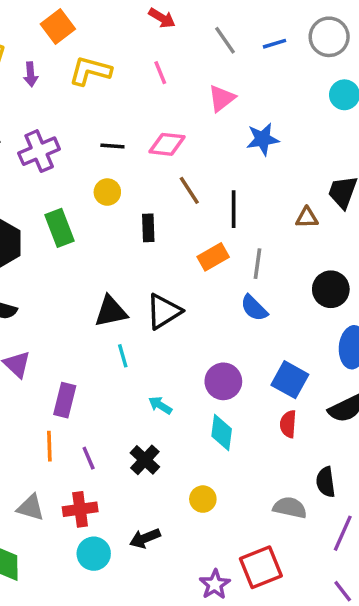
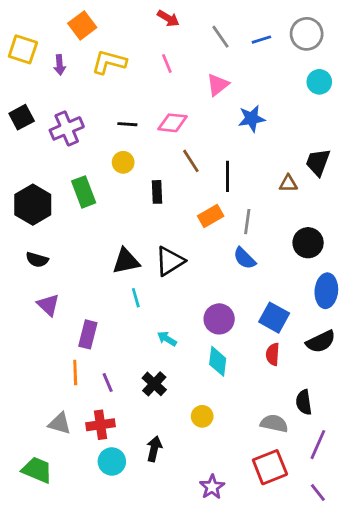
black arrow: (145, 538) -> (154, 449), turned 125
red square: (261, 567) -> (270, 467), moved

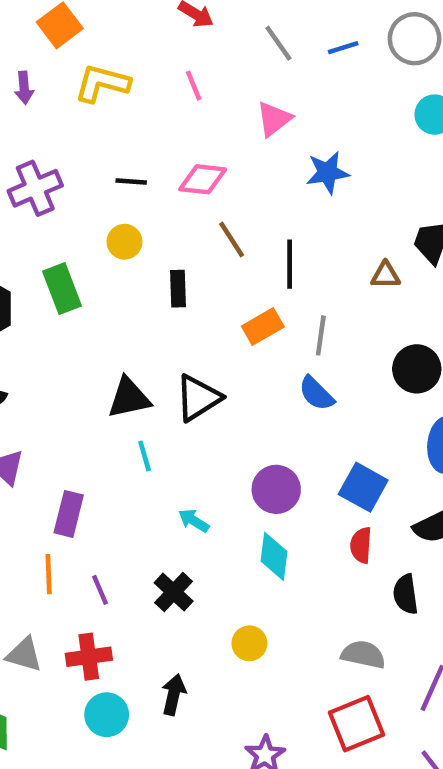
black semicircle: (304, 402) -> (406, 594), moved

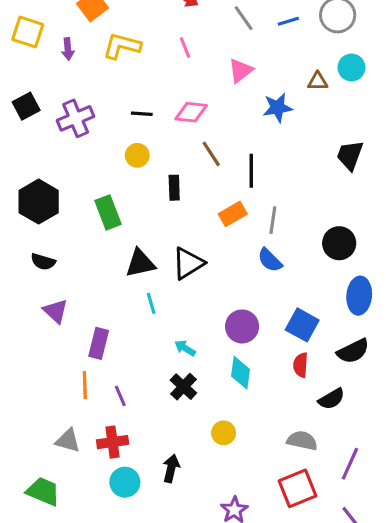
brown triangle: (386, 275) -> (318, 81), moved
green rectangle: (62, 289) -> (108, 212), moved
black cross: (174, 592) -> (183, 387), moved
black semicircle: (406, 594) -> (331, 399), turned -112

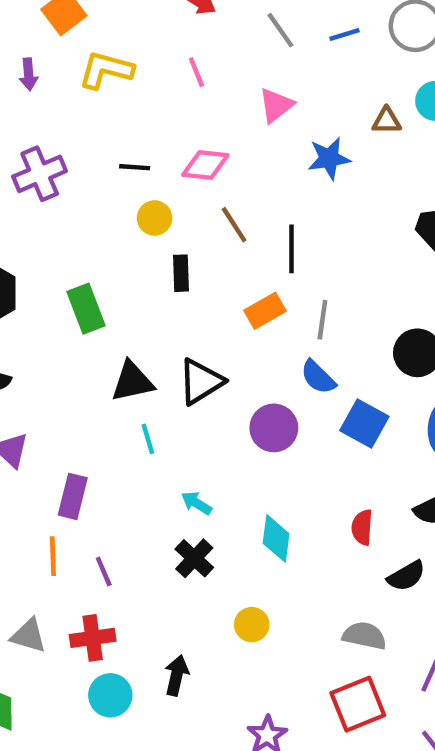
yellow circle: (137, 155) -> (155, 218), moved
blue square: (302, 325) -> (364, 423), moved
purple circle: (242, 326) -> (274, 428), moved

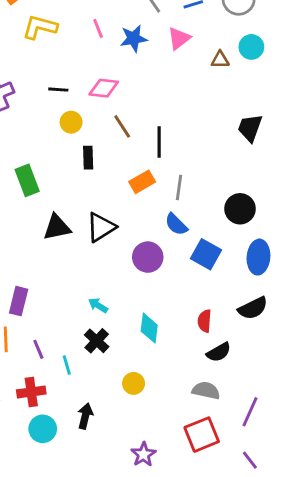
pink triangle: (276, 105) -> (179, 38), moved
blue star: (329, 158) -> (134, 38), moved
cyan line: (148, 439) -> (67, 365), moved
black semicircle: (406, 576) -> (219, 352), moved

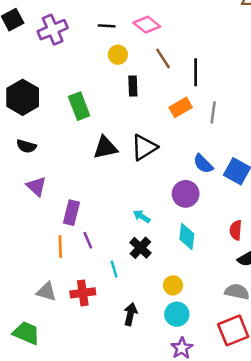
pink diamond: (104, 88) -> (147, 25), turned 32
blue semicircle: (176, 224) -> (203, 164), moved
purple circle: (148, 257) -> (186, 194), moved
purple line: (38, 349) -> (88, 240), moved
cyan circle: (43, 429) -> (177, 314), moved

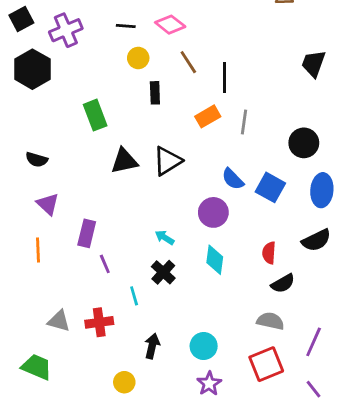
black hexagon: (23, 97) -> (32, 69), moved
orange line: (60, 247) -> (38, 250), moved
yellow circle: (173, 285) -> (124, 382), moved

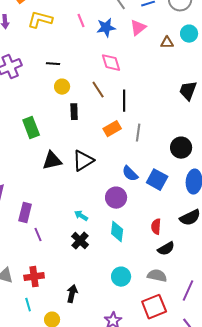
pink diamond: (170, 25) -> (111, 63), moved, turned 35
cyan line: (134, 296) -> (28, 305), moved
cyan circle: (204, 346) -> (121, 277), moved

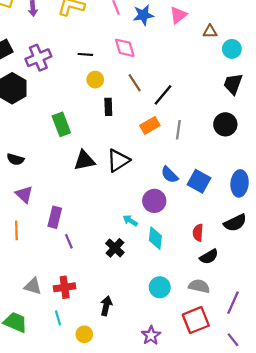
cyan circle: (189, 34) -> (232, 49), moved
pink diamond: (111, 63) -> (125, 48), moved
black line: (124, 101) -> (163, 95), turned 40
black circle: (181, 148) -> (225, 124), moved
cyan arrow: (81, 216) -> (130, 221), moved

